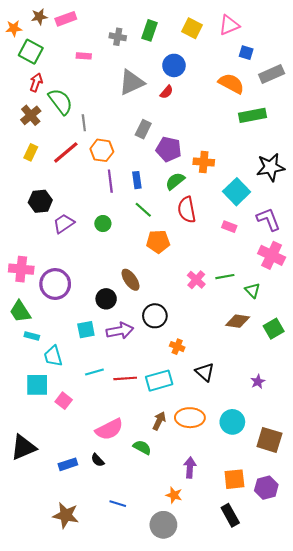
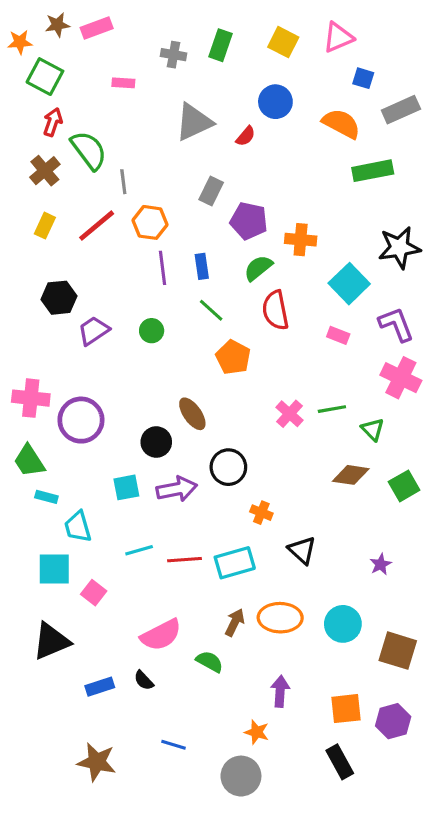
blue circle: (174, 65) -> (275, 102), moved
orange pentagon: (158, 242) -> (233, 357), turned 30
black triangle: (23, 447) -> (51, 641), moved

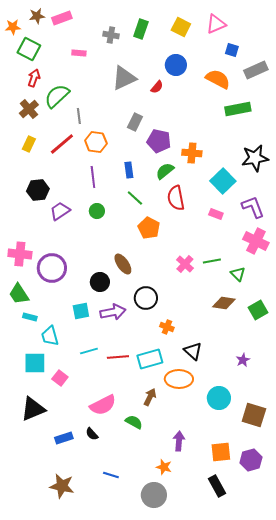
green semicircle: (89, 150) -> (57, 96), turned -96
purple line: (163, 268) -> (93, 177), moved
orange ellipse: (280, 618) -> (179, 379), moved

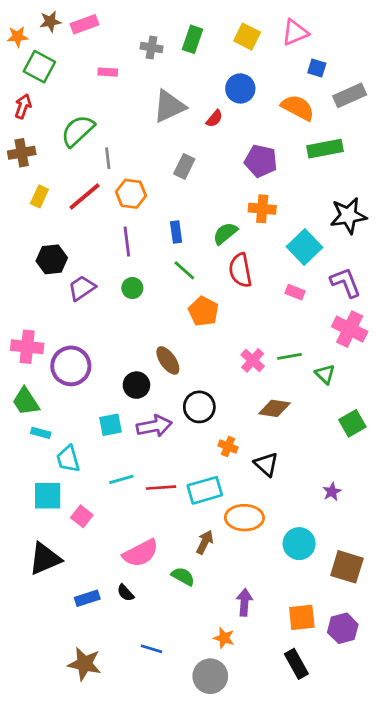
red arrow: (34, 78) -> (23, 106), moved
brown cross: (29, 109) -> (22, 153), moved, turned 30
purple pentagon: (159, 141) -> (261, 161), moved
brown diamond: (224, 303) -> (274, 408), moved
black triangle: (193, 351) -> (266, 464), moved

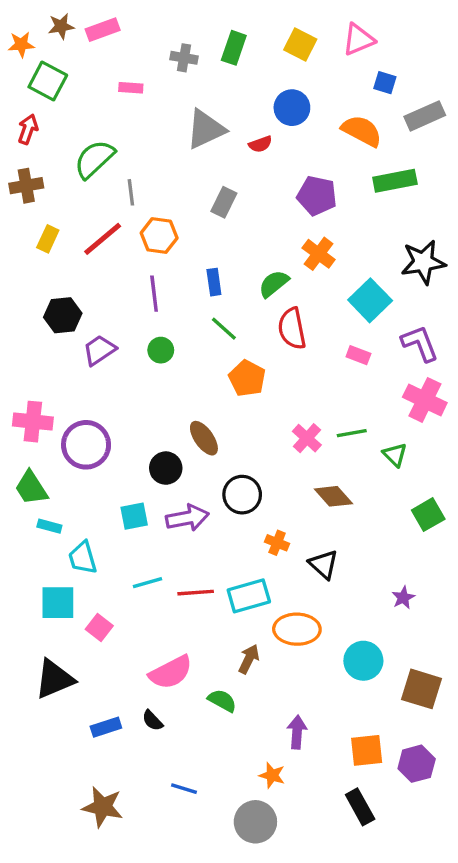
red semicircle: (214, 119) -> (260, 144), turned 30
orange cross: (262, 209) -> (319, 254), turned 32
brown diamond: (274, 408) -> (333, 496), turned 40

